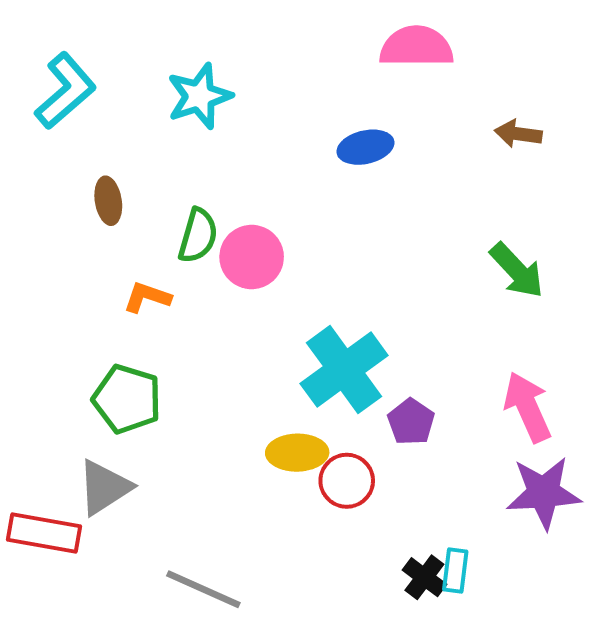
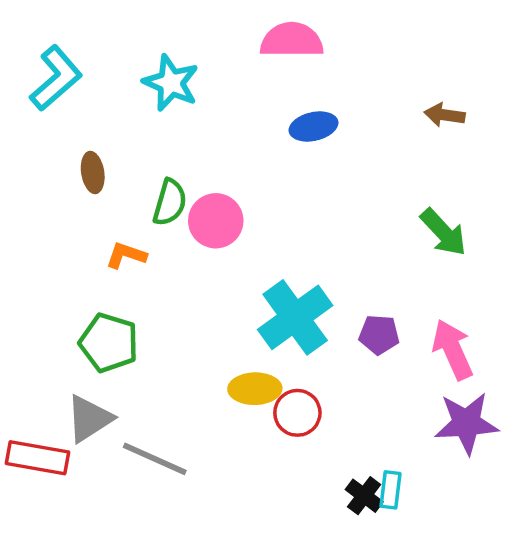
pink semicircle: (416, 47) -> (292, 40), moved
cyan star: (199, 96) -> (171, 83), turned -30
purple pentagon: (411, 422) -> (379, 335), moved, turned -30
gray line: (203, 589) -> (155, 459), moved

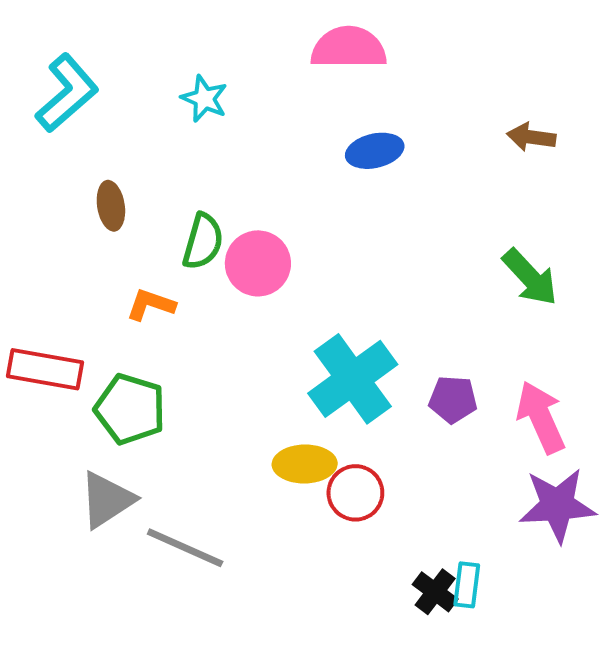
cyan star: (171, 83) -> (204, 99), size x0.7
red rectangle: (38, 458) -> (45, 369), moved

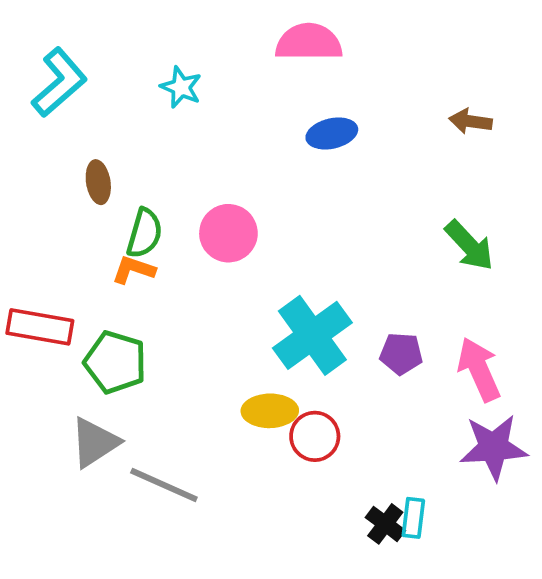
green semicircle: (203, 241) -> (144, 233), moved

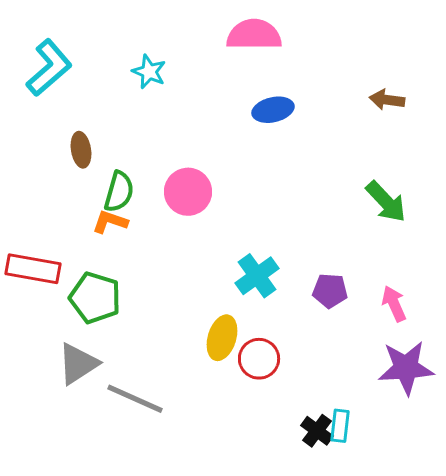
cyan cross: (312, 335) -> (257, 276), size x0.7
pink arrow: (479, 369) -> (394, 304), size x0.7
yellow ellipse: (270, 411) -> (222, 338), turned -72

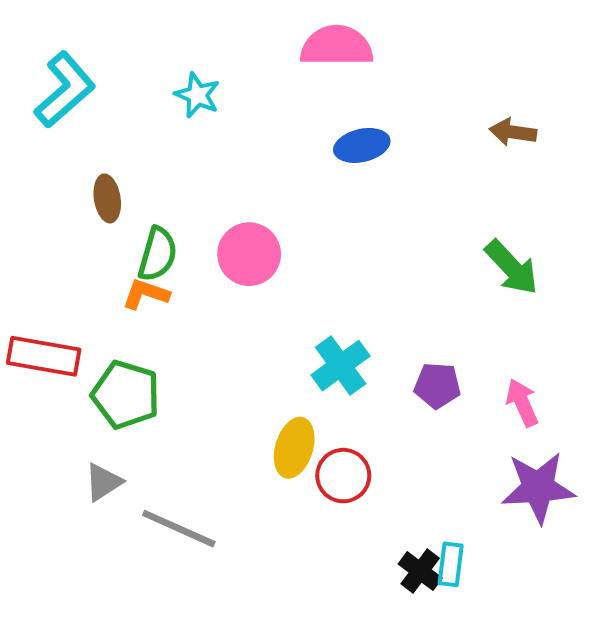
gray triangle: (78, 364) -> (103, 482), size x0.7

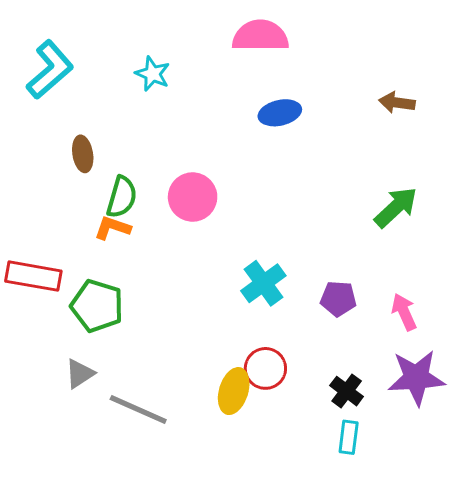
green arrow: (512, 267) -> (396, 207), turned -90
yellow ellipse: (294, 448) -> (234, 391), moved
black cross: (420, 571) -> (347, 391), moved

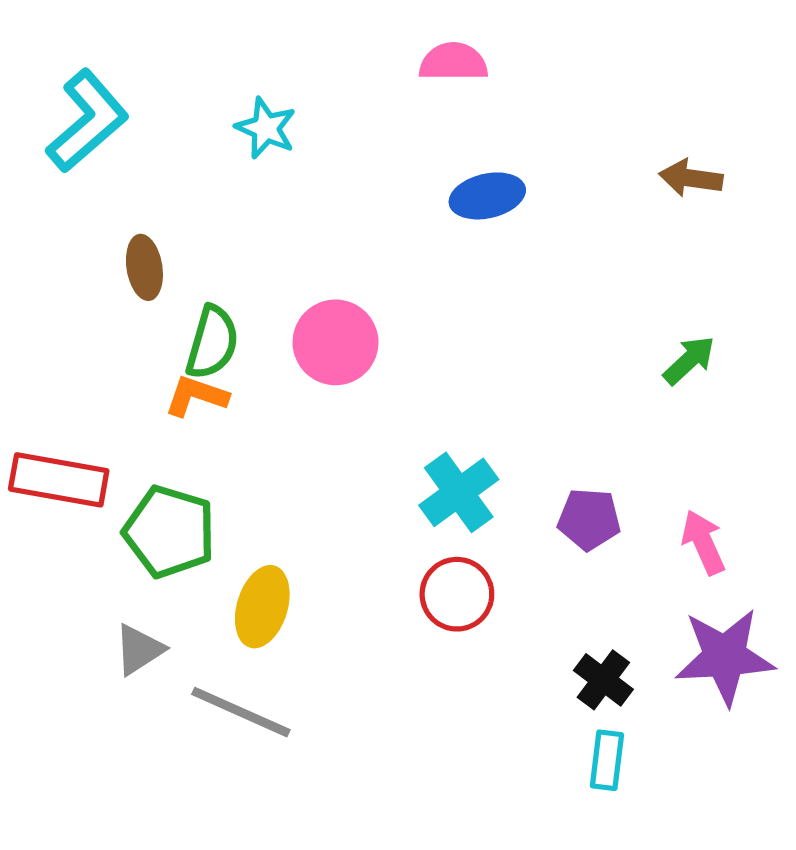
pink semicircle: (260, 36) -> (453, 62), size x0.7
green arrow: (396, 207) -> (689, 360), size x0.7
red circle: (265, 368) -> (457, 594), moved
yellow ellipse: (234, 391) -> (262, 607), moved

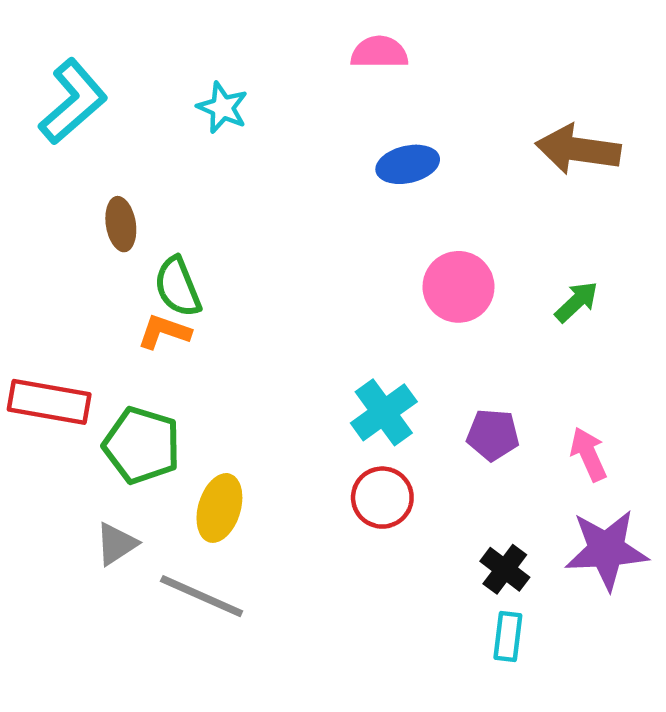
brown arrow: (691, 178) -> (578, 149), size x1.6
green semicircle: (212, 342) -> (178, 287), turned 142
pink circle: (336, 342) -> (459, 287), moved

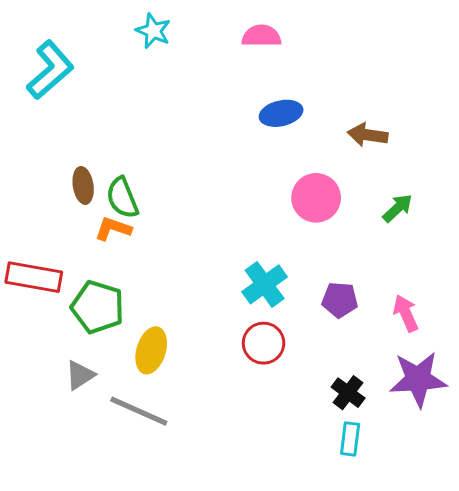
cyan star: (222, 108) -> (153, 31), moved
brown arrow: (578, 149) -> (368, 135), moved, size x0.7
brown ellipse: (121, 224) -> (83, 185), moved

